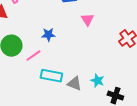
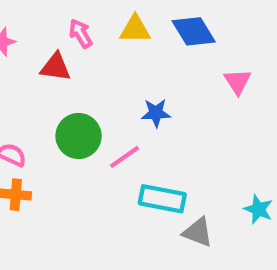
gray triangle: (74, 84) -> (198, 232), moved

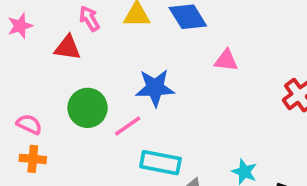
pink triangle: (238, 82) -> (226, 60), turned -50
blue star: (156, 113) -> (155, 88), size x1.5

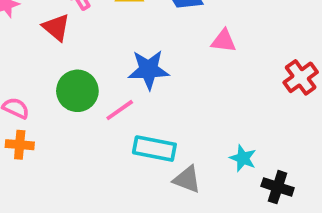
red triangle: (67, 48) -> (56, 27), turned 32

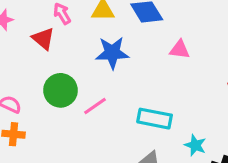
blue star: (149, 70) -> (112, 53), moved
cyan rectangle: (154, 149) -> (155, 119), moved

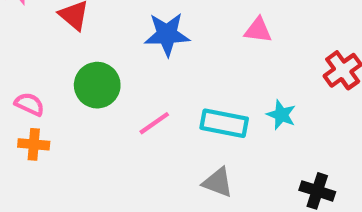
pink line: (95, 106) -> (154, 123), moved
cyan star: (195, 145) -> (281, 115), moved

